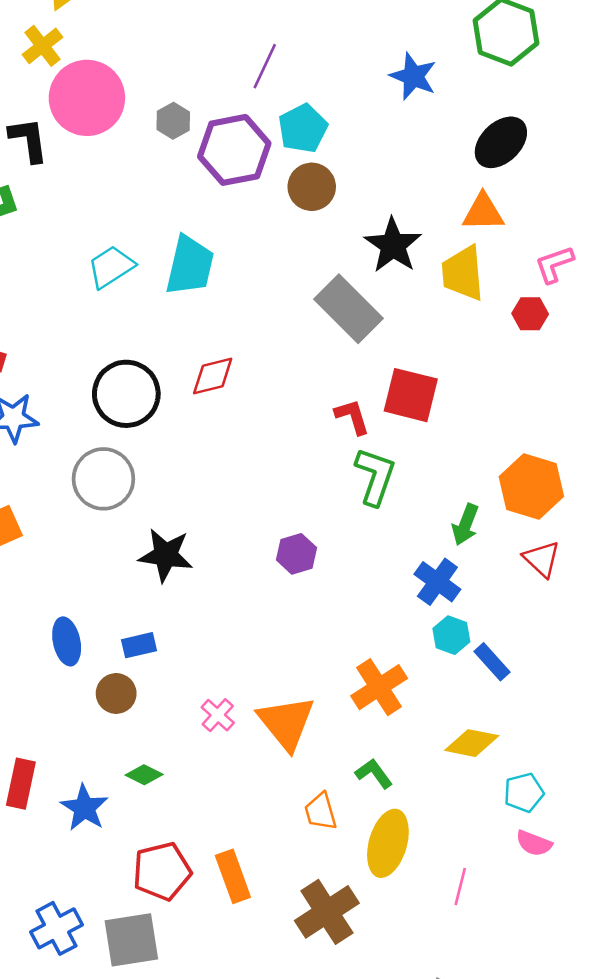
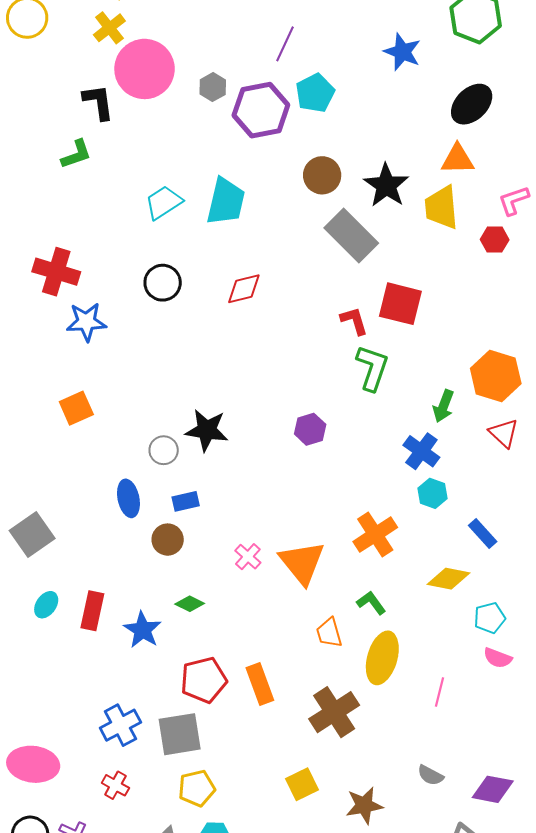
brown circle: (312, 187) -> (322, 175), moved
black circle: (126, 394) -> (163, 283), moved, size x0.7
gray circle: (103, 479) -> (164, 450), moved, size x0.6
blue rectangle: (492, 662) -> (483, 533), moved

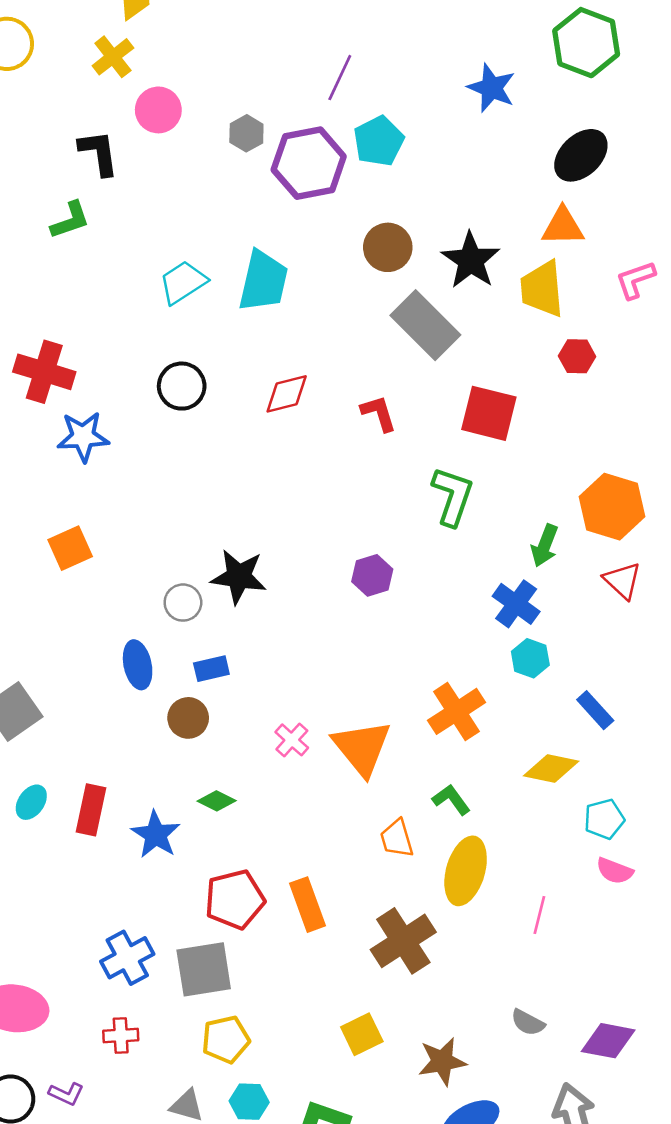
pink circle: (145, 69) -> (158, 110), size x0.6
red hexagon: (495, 240) -> (577, 356), moved
red L-shape: (354, 321) -> (379, 413), moved
red cross: (115, 785) -> (121, 1036), turned -32

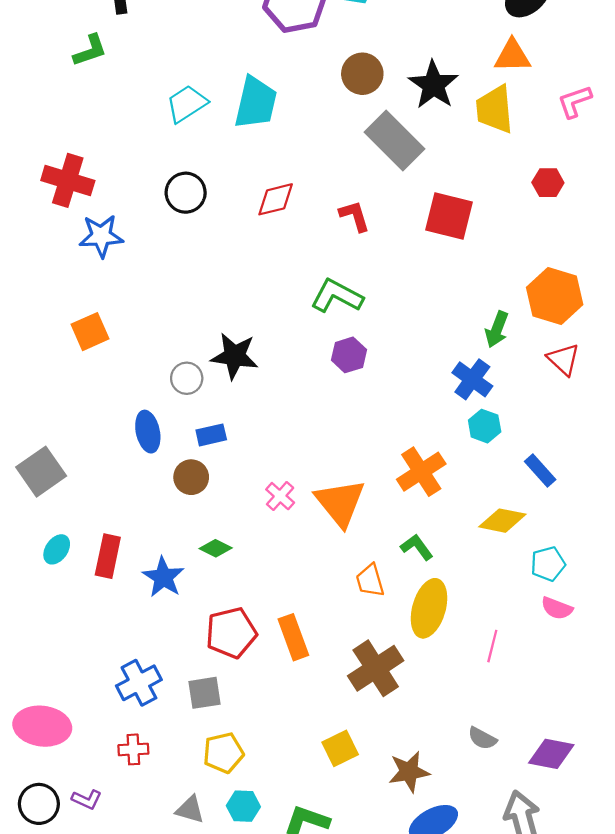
red hexagon: (577, 356) -> (548, 183), moved
green L-shape: (453, 496) -> (337, 296), moved, turned -81
gray square: (204, 969) -> (204, 693), size x0.7

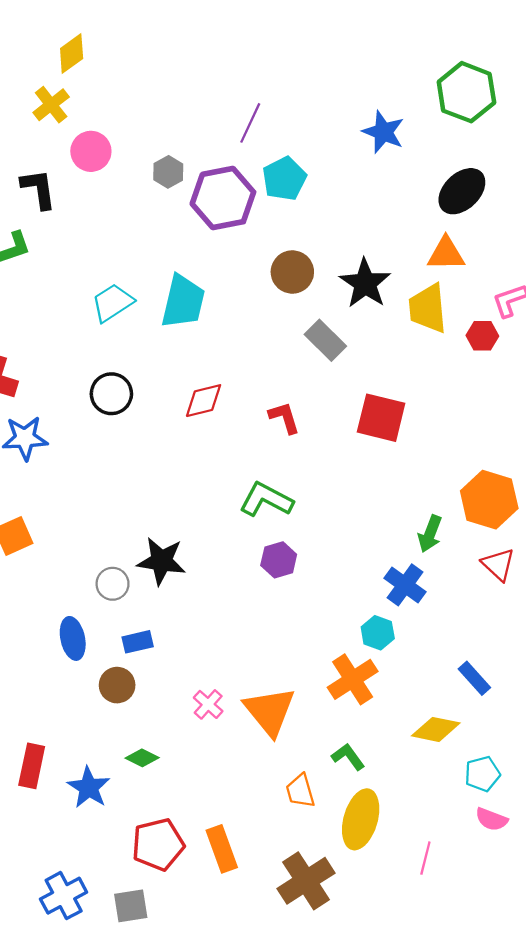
gray rectangle: (395, 140) -> (325, 340), size x0.7
red hexagon: (548, 183) -> (482, 336), moved
cyan hexagon: (485, 426) -> (378, 633), moved

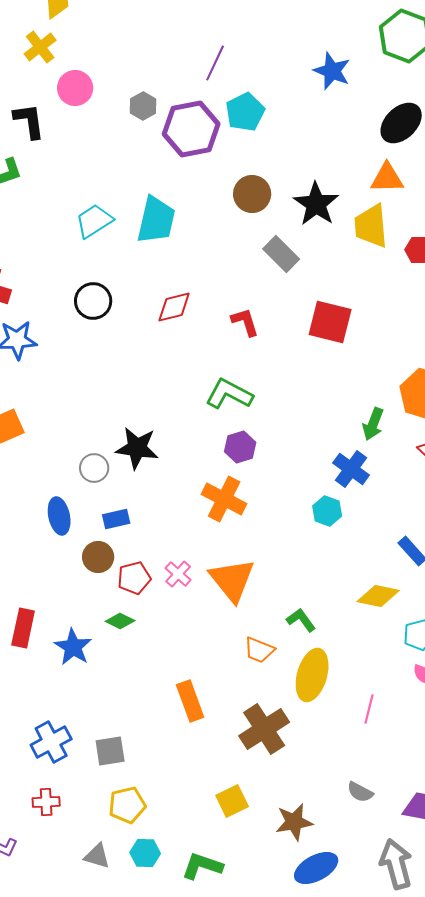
orange cross: (353, 679) -> (224, 499), moved, turned -30
orange trapezoid: (300, 791) -> (259, 650), turned -52
red pentagon: (158, 844) -> (134, 578), moved, size x0.7

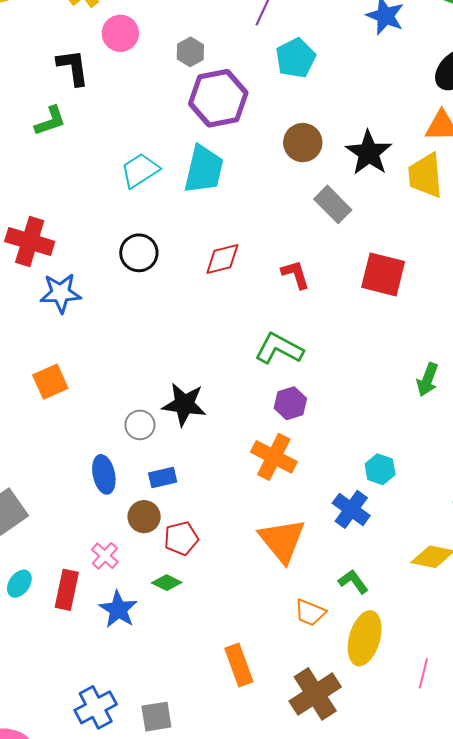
purple hexagon: (191, 129) -> (218, 98), moved
blue cross: (351, 469) -> (351, 509), moved
pink cross: (178, 574) -> (105, 556), moved

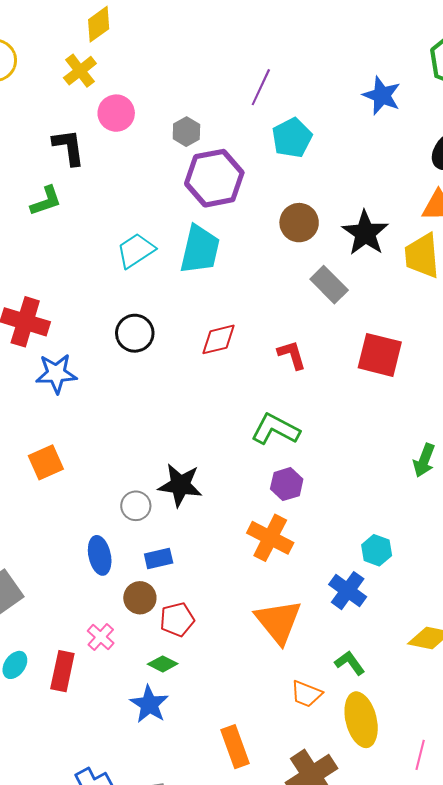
blue star: (118, 609) -> (149, 704), moved
yellow ellipse: (365, 638) -> (361, 720), turned -30

